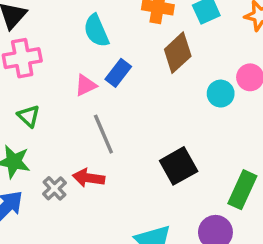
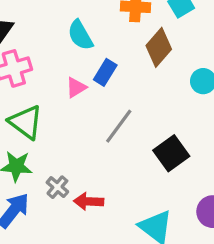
green triangle: (29, 116) -> (26, 122), size x1.6
gray line: (103, 134) -> (119, 126), moved, turned 66
red arrow: (89, 178) -> (89, 201), moved

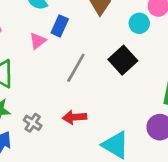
black square: (171, 153) -> (123, 60), moved
red arrow: (89, 201) -> (74, 117), moved

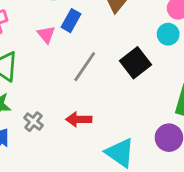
cyan circle: (139, 23) -> (168, 34), moved
pink triangle: (38, 41) -> (46, 34), turned -36

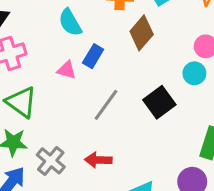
pink triangle: (46, 34) -> (67, 70), turned -36
gray cross: (33, 122) -> (51, 161), size x1.4

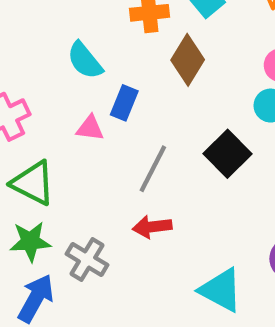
red arrow: (98, 160) -> (152, 227), moved

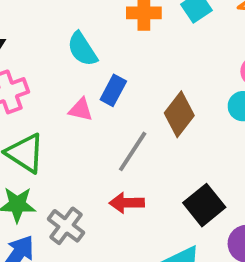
brown diamond: (188, 60) -> (179, 114), moved
black square: (227, 154) -> (204, 205), moved

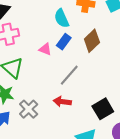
cyan semicircle: (82, 49) -> (62, 18), moved
brown diamond: (179, 114) -> (92, 41), moved

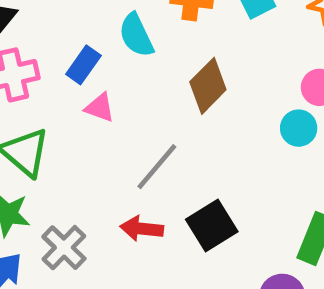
blue rectangle: (64, 42) -> (83, 65), moved
black square: (103, 109) -> (212, 226), moved

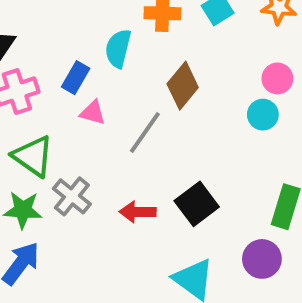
cyan semicircle: (136, 35) -> (118, 48), turned 45
gray line: (157, 167) -> (145, 133), moved
gray cross: (64, 248) -> (72, 196), moved

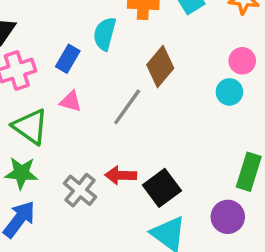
pink triangle: (93, 113) -> (71, 102), moved
gray cross: (72, 196) -> (80, 190), moved
black square: (197, 204) -> (162, 188), moved

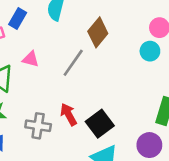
blue rectangle: (68, 59) -> (18, 18), moved
red arrow: (121, 175) -> (69, 114), turned 60
gray cross: (80, 190) -> (38, 126), turned -30

